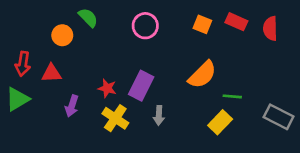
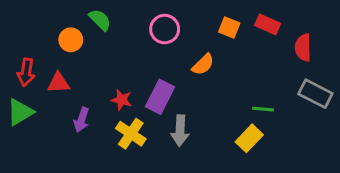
red semicircle: (270, 28) -> (303, 48), moved
orange semicircle: (202, 75) -> (203, 64), moved, size x0.7
gray arrow: (159, 115) -> (180, 131), size x1.4
gray rectangle: (279, 117) -> (315, 94), moved

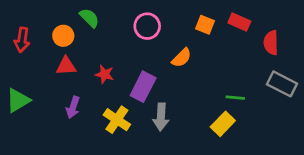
red arrow: (26, 72) -> (22, 40), moved
red triangle: (58, 83) -> (66, 66), moved
red star: (122, 100) -> (105, 74), moved

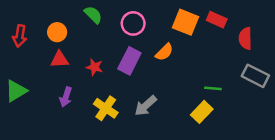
green semicircle: (89, 18) -> (93, 15), moved
orange square: (205, 25) -> (186, 22), size x1.5
purple rectangle: (143, 87) -> (129, 61), moved
gray arrow: (161, 117) -> (146, 106), turned 45

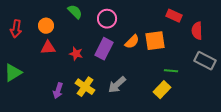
orange square: (186, 22) -> (155, 41), moved, turned -30
purple arrow: (66, 97) -> (58, 91), moved

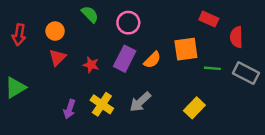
orange semicircle: (132, 42) -> (152, 60), moved
red triangle: (48, 48) -> (57, 57), turned -42
green line: (171, 71) -> (212, 68), moved

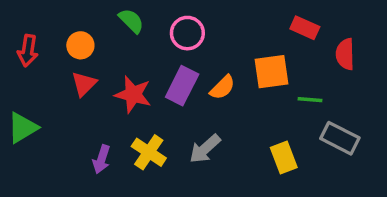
red star: (91, 65) -> (133, 94), size x1.5
gray rectangle: (246, 73) -> (340, 138), moved
yellow rectangle: (194, 108) -> (284, 158), turned -65

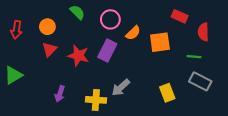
orange semicircle: (222, 87) -> (133, 33), moved
green line: (310, 100) -> (194, 57), moved
yellow cross: (149, 152) -> (96, 100), moved, turned -30

